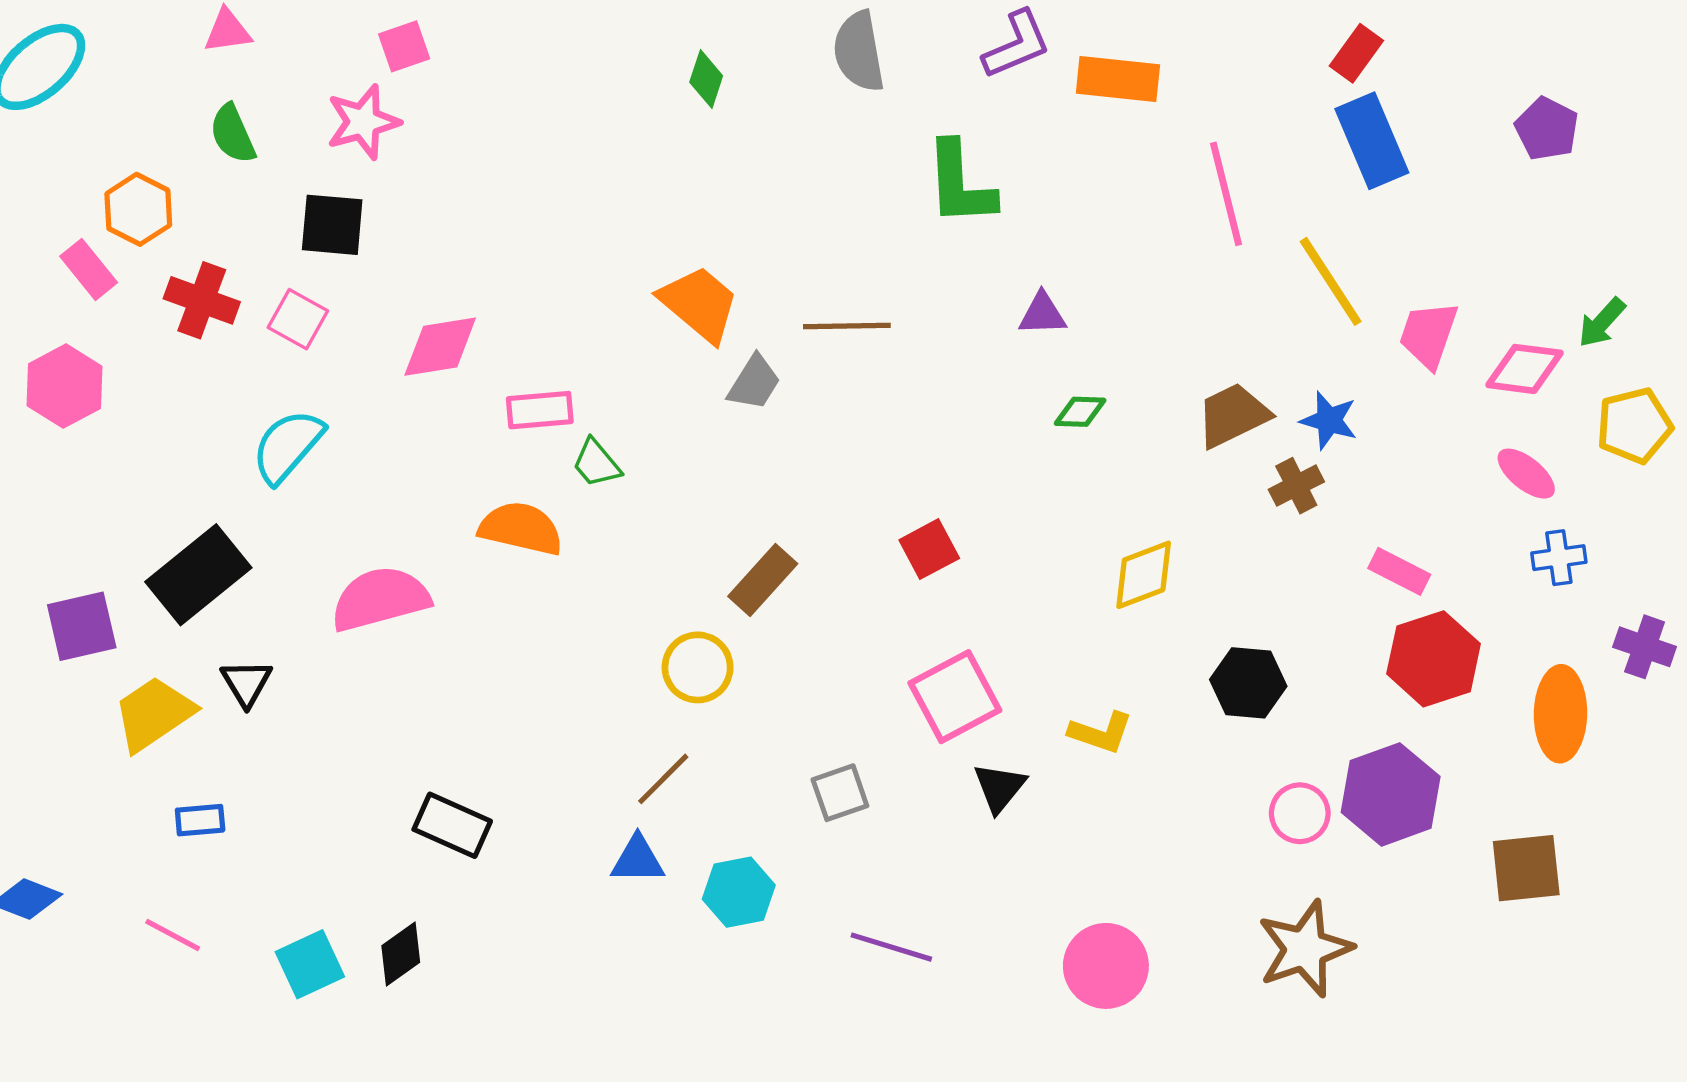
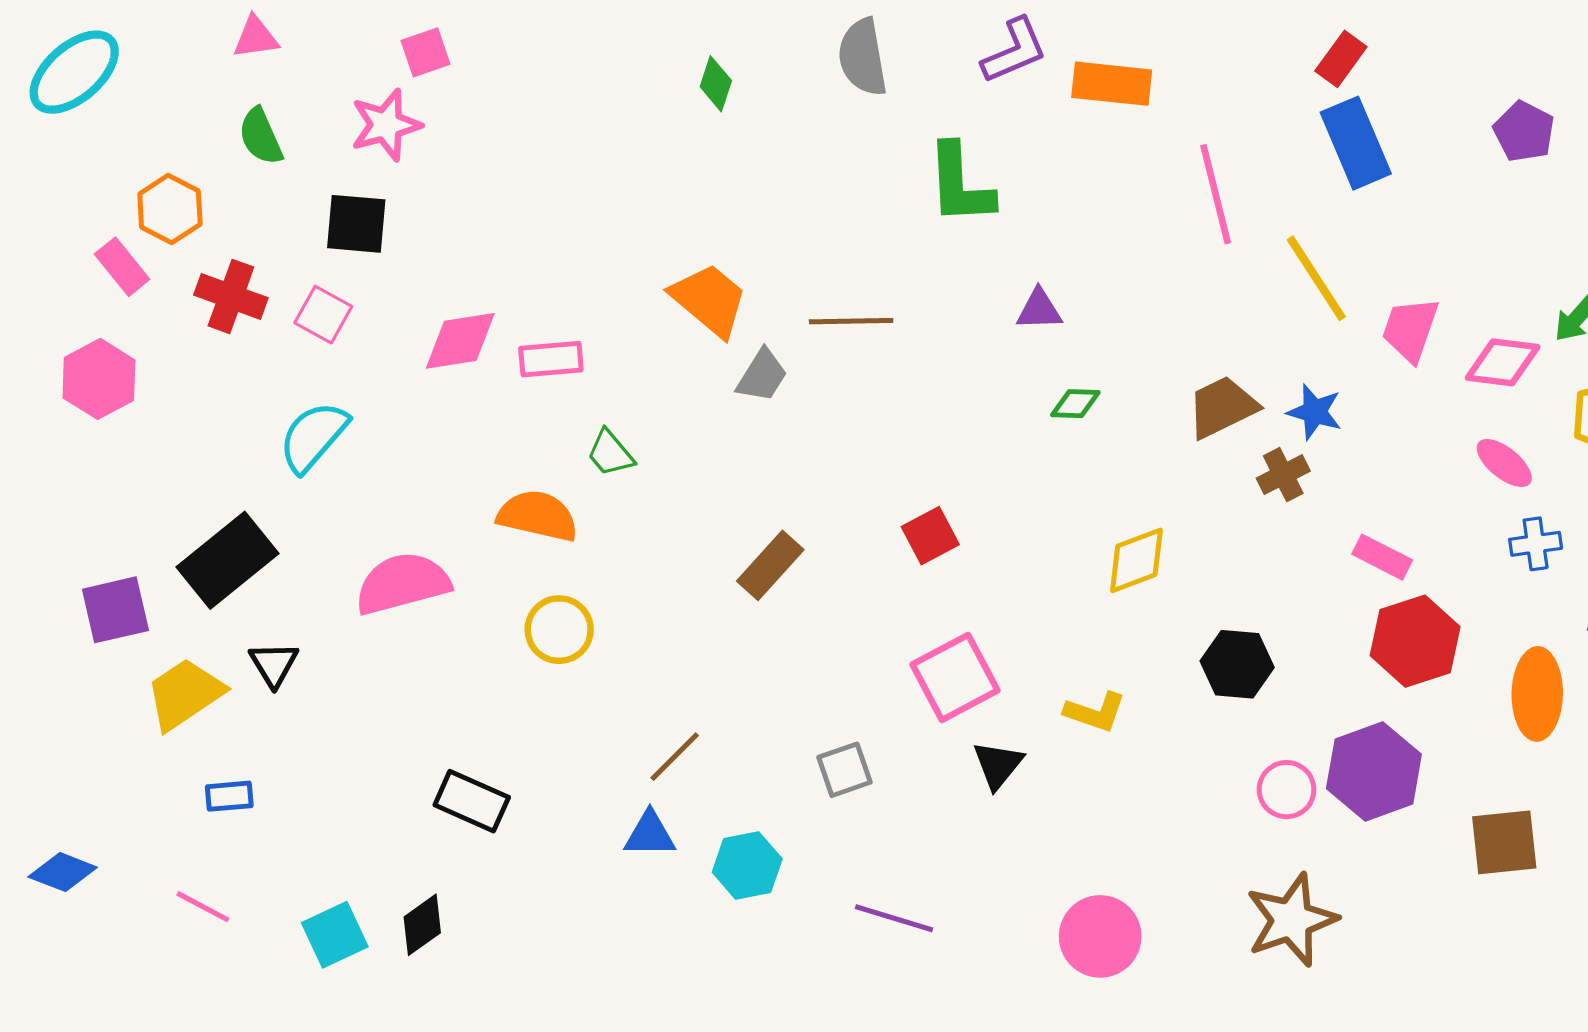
pink rectangle: (540, 410) -> (551, 359), moved
yellow circle: (698, 667) -> (559, 630), moved

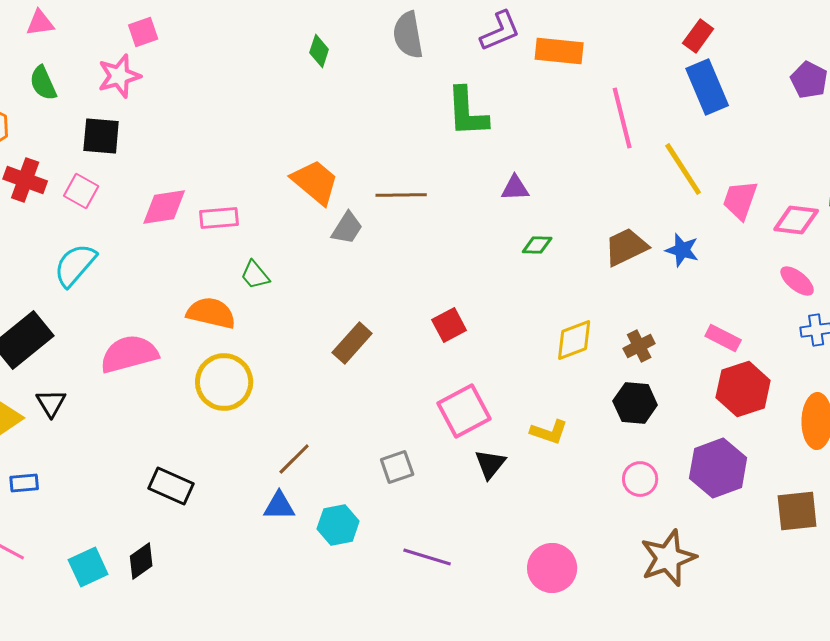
brown cross: (1283, 475) -> (639, 346), moved
yellow circle: (559, 630) -> (224, 382), size x1.4
pink circle: (1287, 790) -> (640, 479), moved

